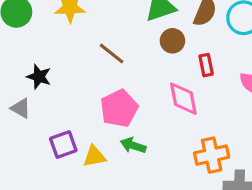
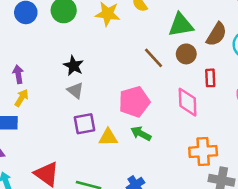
brown line: (112, 54) -> (153, 58), moved
gray triangle: (21, 108) -> (75, 91), moved

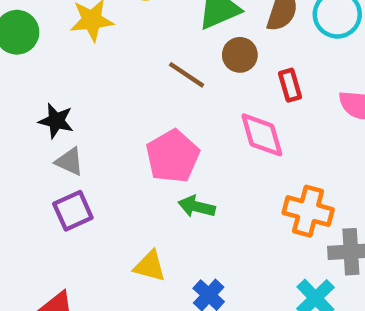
purple square: (84, 124) -> (73, 211), moved
yellow triangle: (108, 137) -> (150, 266), moved, turned 30
orange cross: (203, 151) -> (308, 211), turned 32

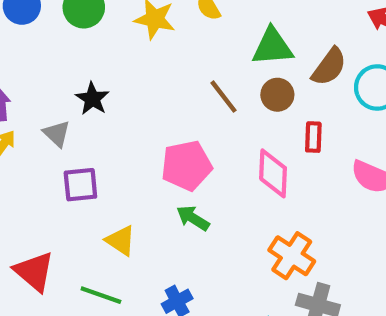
gray triangle: (70, 162) -> (57, 134), moved
yellow triangle: (150, 266) -> (121, 241), moved

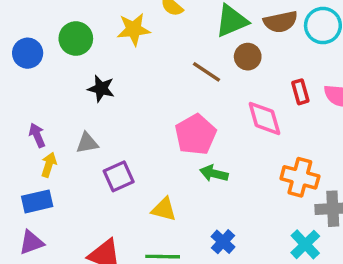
brown semicircle: (329, 67) -> (281, 22), turned 60
black star: (92, 99) -> (101, 89), moved
gray triangle: (57, 134) -> (87, 143), turned -35
red rectangle: (313, 137) -> (300, 92), moved

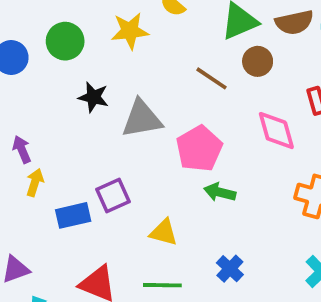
gray triangle: (87, 143) -> (142, 119), moved, size x1.6
blue rectangle: (37, 201) -> (73, 215), moved

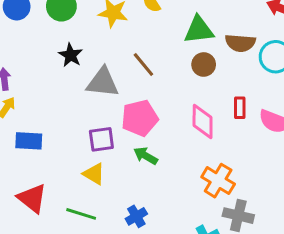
brown line: (211, 78) -> (143, 65), moved
purple square: (113, 195) -> (101, 139), moved

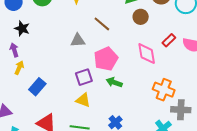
black star: (71, 55) -> (22, 28), moved
gray triangle: (103, 82) -> (78, 40), size x0.7
red rectangle: (240, 108) -> (169, 40), turned 56
blue rectangle: (29, 141) -> (37, 87), turned -42

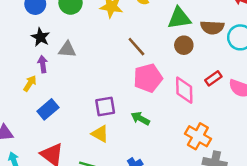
gray triangle: (78, 40) -> (67, 49), moved
purple arrow: (14, 50) -> (43, 64), moved
pink pentagon: (106, 59) -> (148, 78), moved

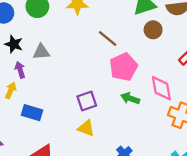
pink diamond: (184, 90) -> (161, 88), moved
blue rectangle: (48, 109) -> (32, 113), turned 66
green arrow: (140, 118) -> (130, 98), moved

